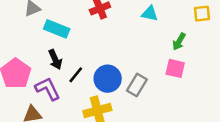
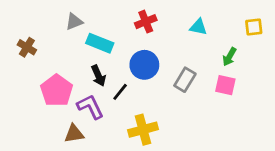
blue circle: (108, 79) -> (144, 65), moved
gray rectangle: (137, 85) -> (185, 80), moved

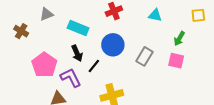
gray triangle: (74, 22) -> (46, 14), moved

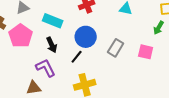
green arrow: (179, 39) -> (159, 28), moved
pink pentagon: (44, 65) -> (21, 36), moved
black line: (94, 66) -> (77, 57), moved

